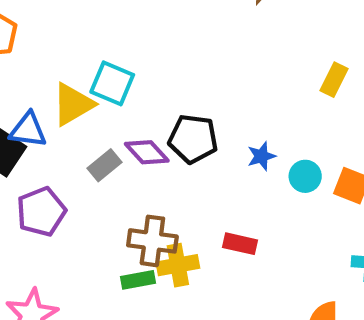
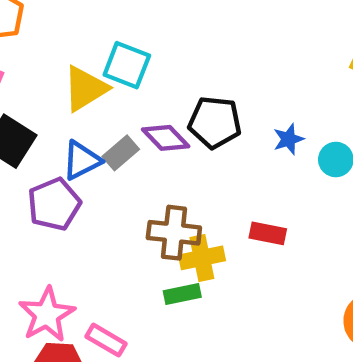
blue triangle: (28, 130) -> (82, 160), moved, turned -33
green rectangle: (138, 280) -> (182, 294), moved

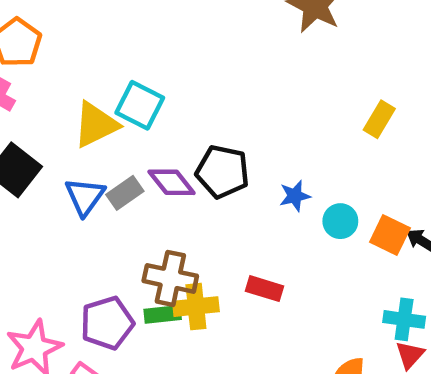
blue triangle: (82, 160) -> (85, 197), turned -33
purple pentagon: (54, 204) -> (107, 323), moved
green rectangle: (182, 294) -> (163, 314), moved

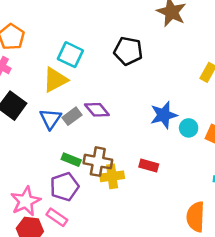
cyan square: (140, 105) -> (70, 55), moved
black pentagon: (222, 172) -> (128, 51), moved
blue star: (295, 196) -> (164, 115), size x1.6
green rectangle: (163, 314) -> (71, 160), moved, turned 30

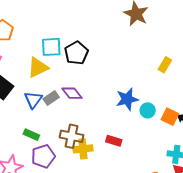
black pentagon: (128, 51) -> (76, 53), moved, turned 30
cyan square: (70, 55) -> (51, 47), turned -30
green rectangle: (71, 160) -> (31, 135), moved

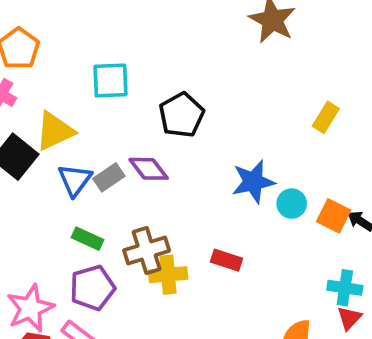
black pentagon: (76, 53) -> (181, 115), moved
yellow triangle: (38, 67) -> (55, 131), moved
green rectangle: (31, 135) -> (88, 239), moved
brown cross: (71, 136) -> (147, 251), turned -30

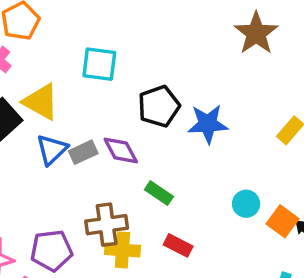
yellow triangle: (55, 131) -> (41, 102), turned 45
blue star: (253, 182) -> (208, 124), moved
green rectangle: (88, 239) -> (159, 193), moved

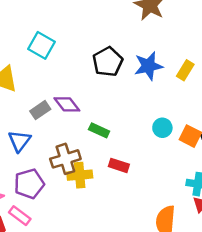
cyan square: (99, 64) -> (42, 45), turned 32
black pentagon: (159, 106) -> (108, 62), moved
blue star: (208, 124) -> (148, 66), moved
blue triangle: (52, 150) -> (19, 141), moved

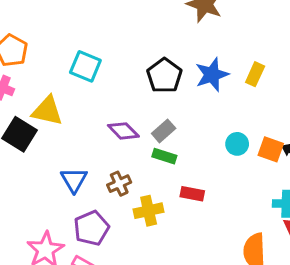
gray rectangle: (40, 110) -> (164, 131), moved
brown cross: (65, 159) -> (119, 184), moved, size x0.7

